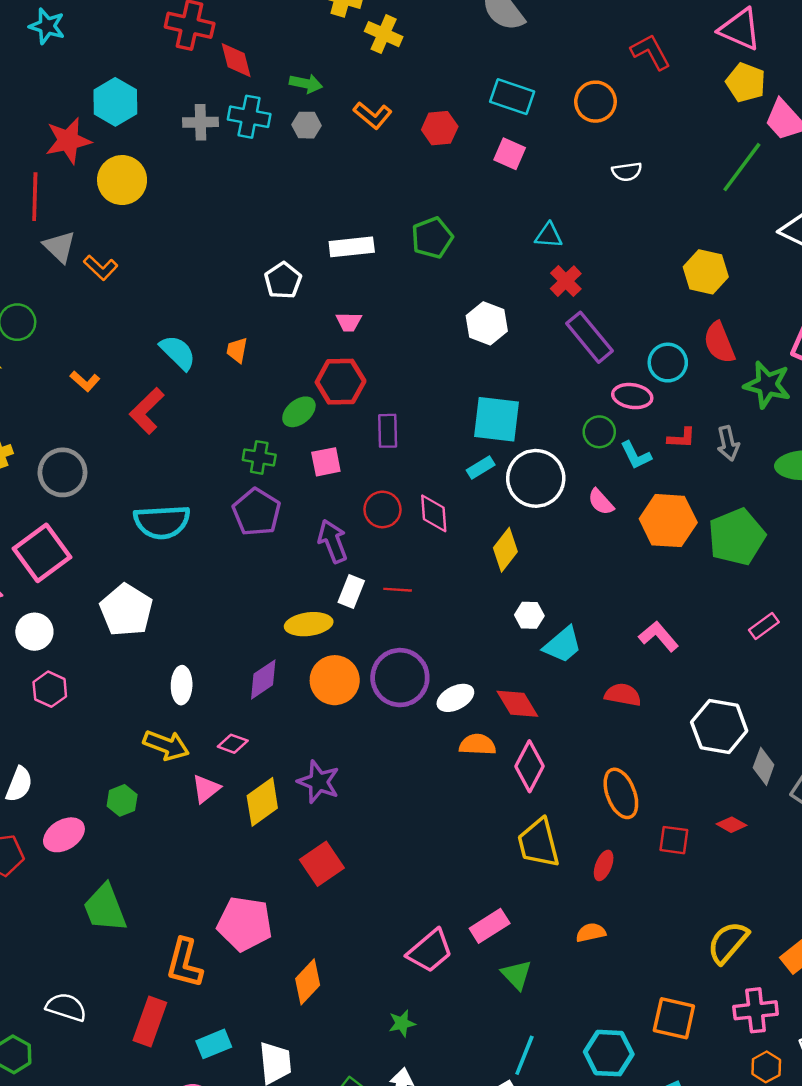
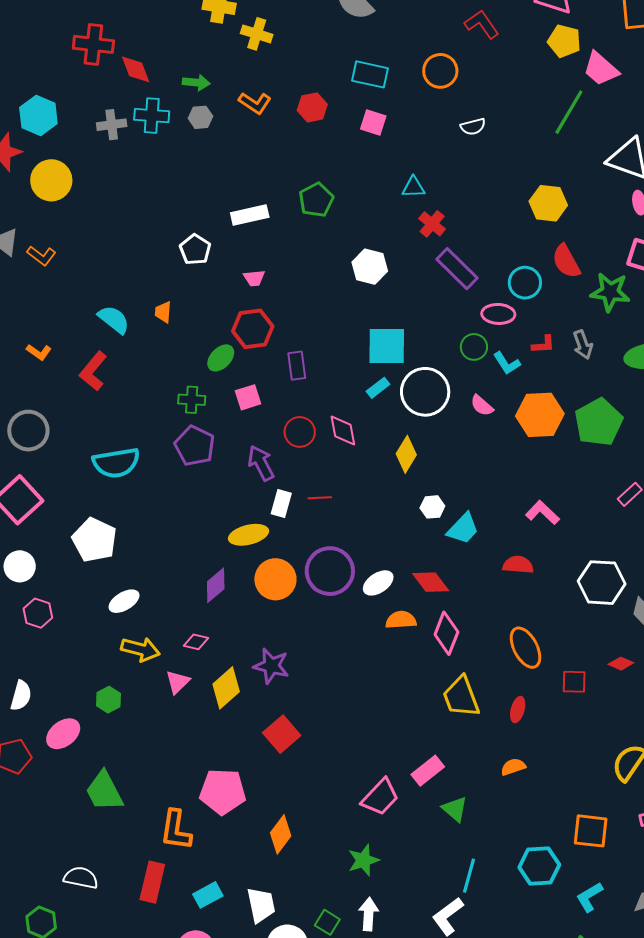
white ellipse: (182, 685) -> (124, 601), moved, turned 64
green star: (402, 1023) -> (363, 860), size x1.4

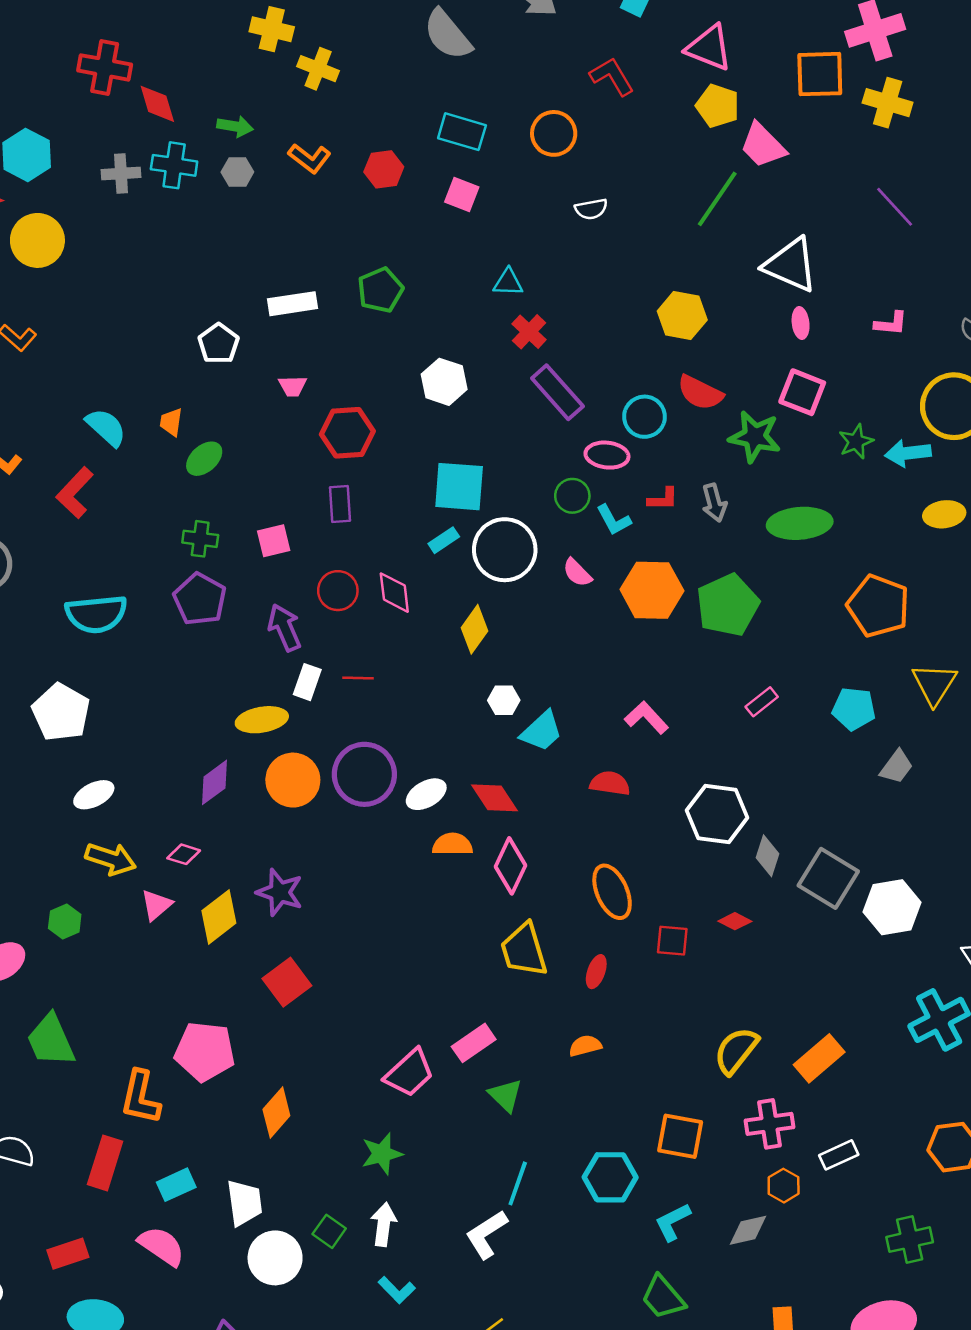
red semicircle: (566, 261) -> (700, 393), turned -39
red hexagon: (253, 329) -> (347, 433), moved
green ellipse: (221, 358) -> (204, 459), moved

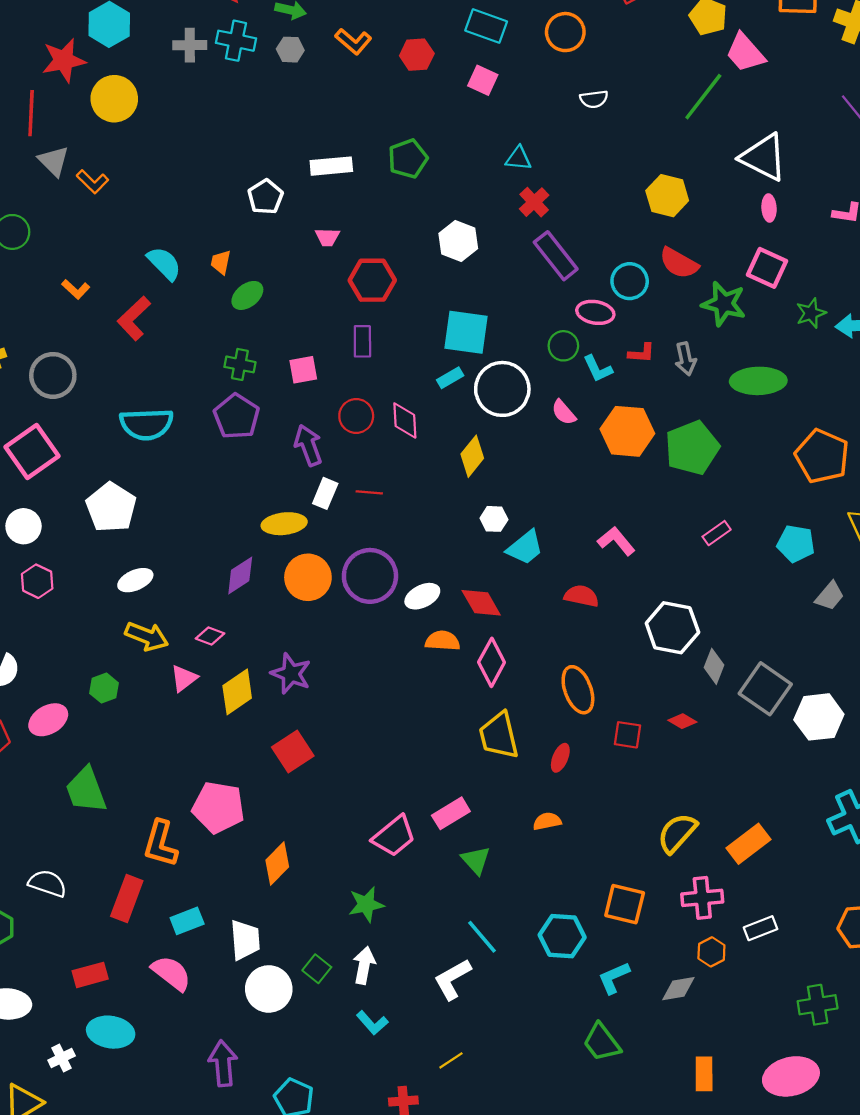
cyan line: (518, 1183) -> (482, 937), turned -63

